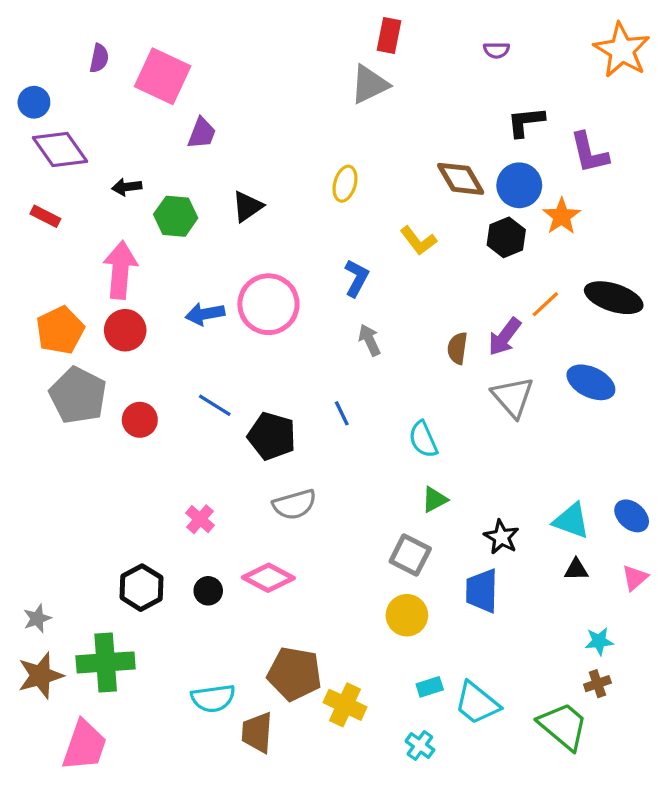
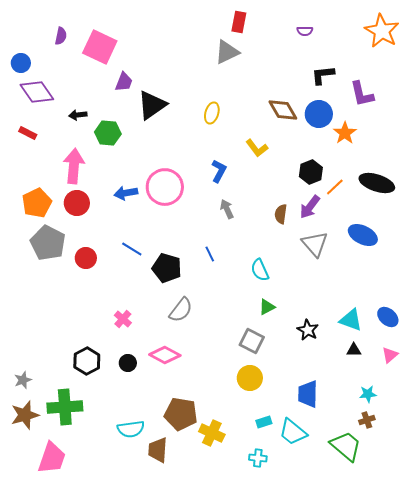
black triangle: (247, 206) -> (152, 105), moved, size x1.5
black hexagon: (506, 237) -> (311, 172), moved
gray semicircle: (295, 504) -> (181, 310), turned -36
blue trapezoid: (482, 591) -> (308, 394), moved
cyan cross: (420, 745) -> (258, 458), turned -30

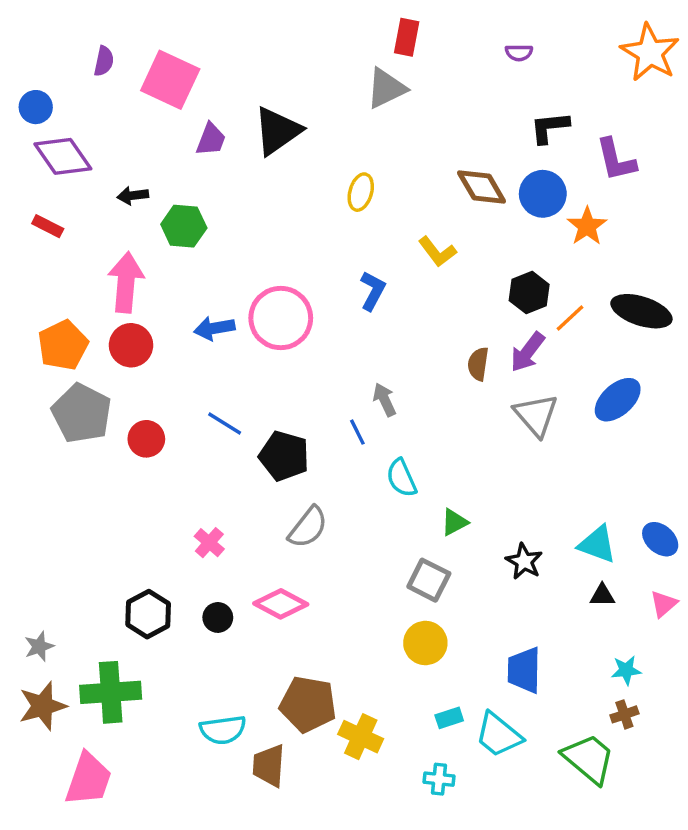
black triangle: (152, 105) -> (277, 131), moved
gray arrow: (227, 209) -> (385, 400), moved
blue ellipse: (363, 235) -> (618, 400), turned -68
cyan semicircle: (260, 270) -> (402, 478), moved

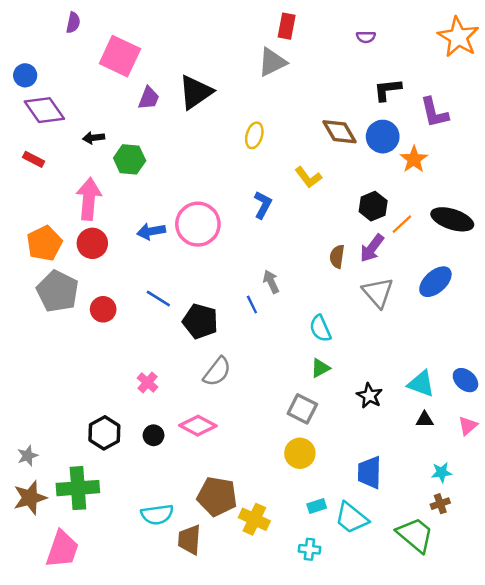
purple semicircle: (104, 61) -> (73, 23), moved
cyan semicircle: (402, 478) -> (320, 328), moved

